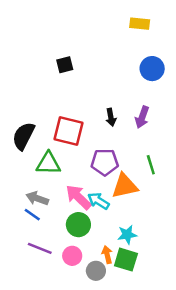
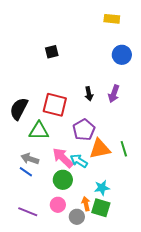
purple pentagon: (105, 162) -> (84, 130), turned -30
green line: (151, 165) -> (124, 149), moved
purple line: (40, 248) -> (28, 212), moved

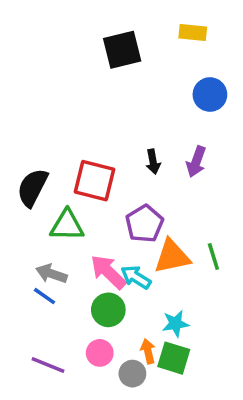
black square: (52, 52) -> (122, 50), moved, size x1.6

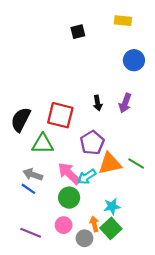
black square: (122, 50) -> (78, 32), size x0.6
green line: (213, 256) -> (136, 164), turned -42
cyan arrow: (136, 277) -> (87, 177), turned -66
green square: (174, 358) -> (111, 228), turned 30

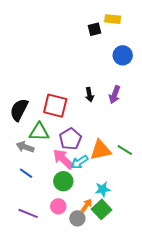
black square: (78, 32) -> (94, 29), moved
purple pentagon: (92, 143) -> (70, 139), moved
gray arrow: (33, 175) -> (25, 147), moved
orange arrow: (94, 224) -> (86, 205), turned 48

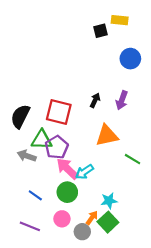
black arrow: (89, 95) -> (95, 100), turned -144
purple pentagon: (70, 139) -> (57, 147), moved
orange triangle: (101, 150) -> (107, 136), moved
blue line: (26, 173) -> (35, 195), moved

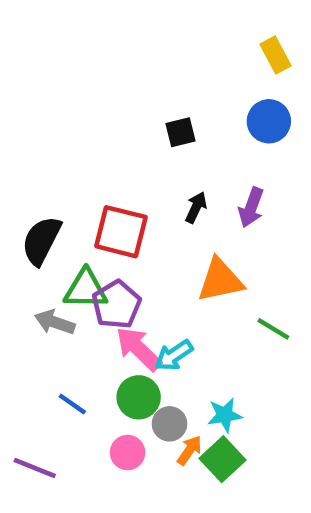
yellow rectangle: (120, 20) -> (276, 55), moved, turned 56
black square: (100, 31) -> (181, 132), moved
purple line: (30, 226) -> (35, 468), moved
gray circle: (82, 232) -> (170, 424), moved

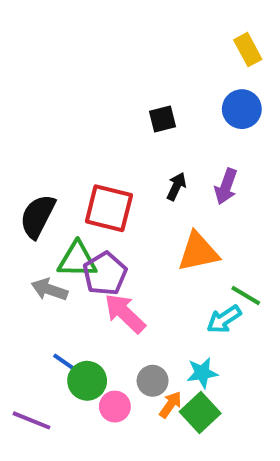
cyan arrow: (174, 355) -> (224, 319), moved
green circle: (139, 397) -> (87, 381), moved

